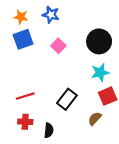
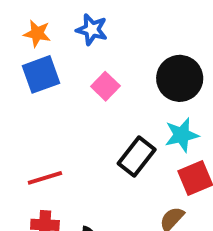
black rectangle: (67, 99) -> (137, 156), moved

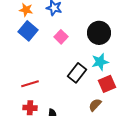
blue square: (41, 74) -> (28, 31), turned -30

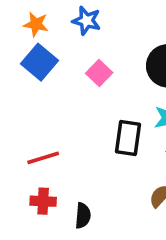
black rectangle: (77, 73) -> (128, 138), turned -30

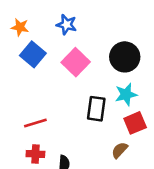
orange star: (36, 24) -> (20, 27), moved
pink square: (99, 73) -> (76, 62), size x1.5

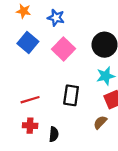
orange star: (20, 27) -> (24, 11), moved
black rectangle: (96, 109) -> (71, 95), moved

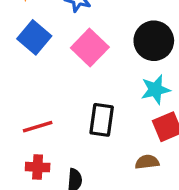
brown semicircle: (100, 122) -> (147, 162), turned 40

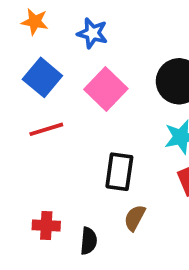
red line: (38, 127) -> (46, 129), moved
brown semicircle: (147, 162) -> (135, 218), moved, turned -55

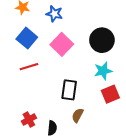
red cross: (46, 226) -> (29, 120), turned -32

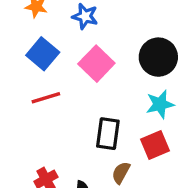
red square: (110, 94) -> (155, 145), moved

